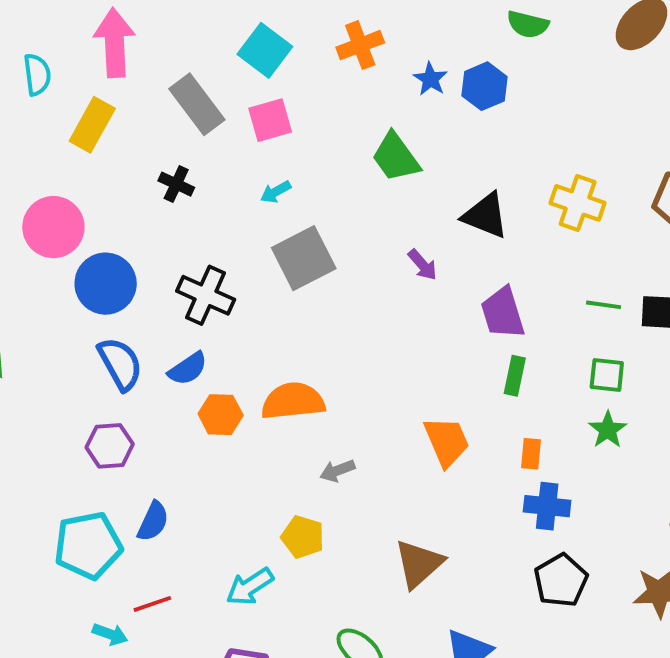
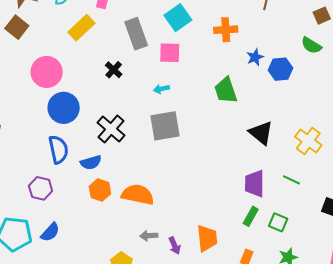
purple arrow: (423, 265) -> (175, 246), moved
green line: (604, 305) -> (291, 180), moved
green square: (607, 375) -> (278, 222), moved

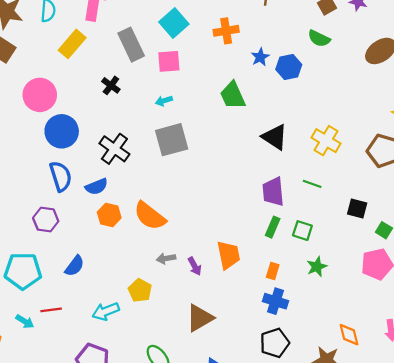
orange semicircle: (138, 195) -> (150, 216), turned -148
blue semicircle: (50, 232) -> (75, 266), moved

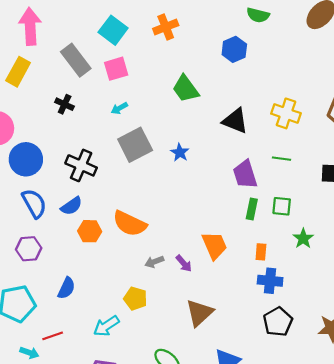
blue star: (260, 57) -> (180, 153), moved

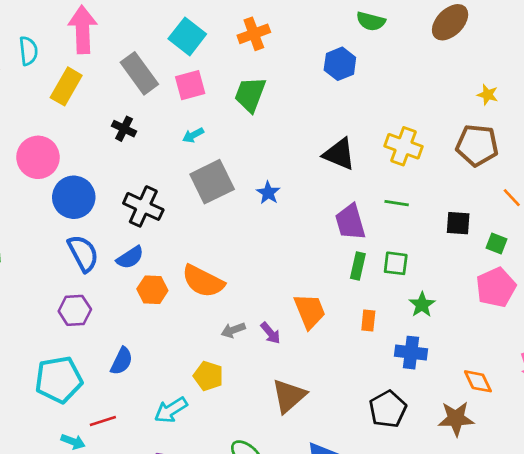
green trapezoid: (186, 89) -> (250, 94), moved, turned 56
blue cross: (270, 281) -> (411, 353), moved

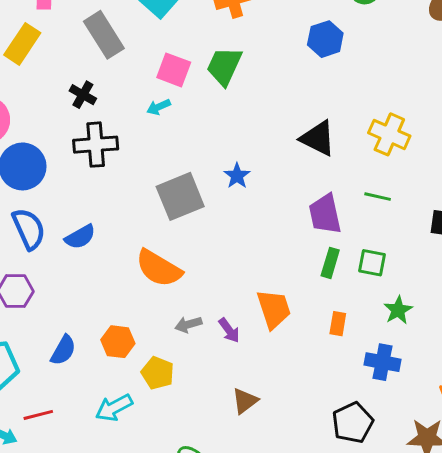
pink square: (190, 85) -> (174, 70), moved, turned 32
gray square: (212, 182) -> (180, 196), moved
black cross: (143, 206) -> (96, 145), moved, turned -33
orange hexagon: (152, 290) -> (118, 342), moved
brown triangle: (289, 396) -> (245, 401), size x0.7

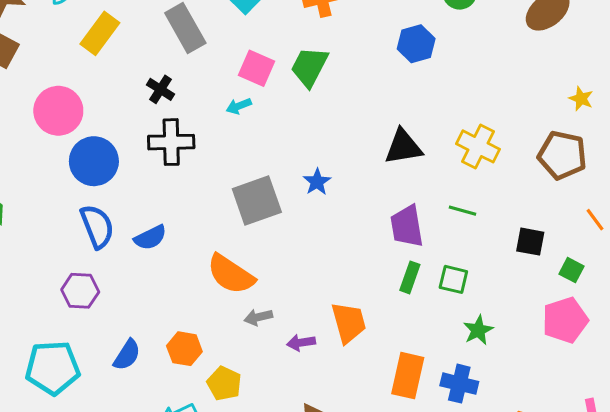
black triangle: (318, 138) -> (403, 147), turned -39
gray arrow: (188, 324) -> (258, 317), moved
orange rectangle: (338, 324) -> (408, 376), moved, size x1.8
purple arrow: (229, 330) -> (301, 343), turned 115

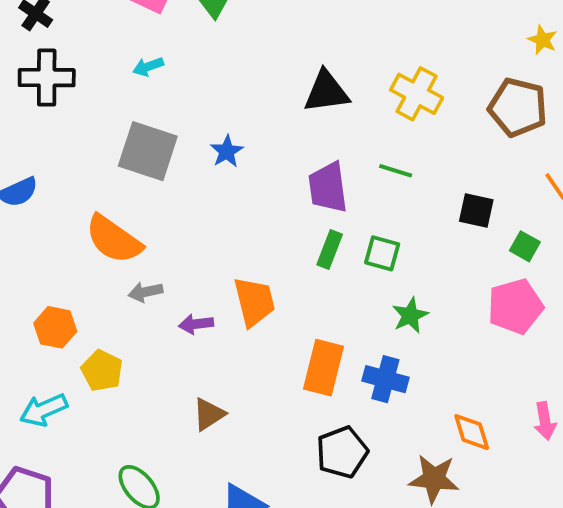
cyan arrow: (239, 106) -> (148, 67), moved
blue star: (317, 182) -> (227, 151), moved
gray square: (257, 201) -> (148, 151), turned 36

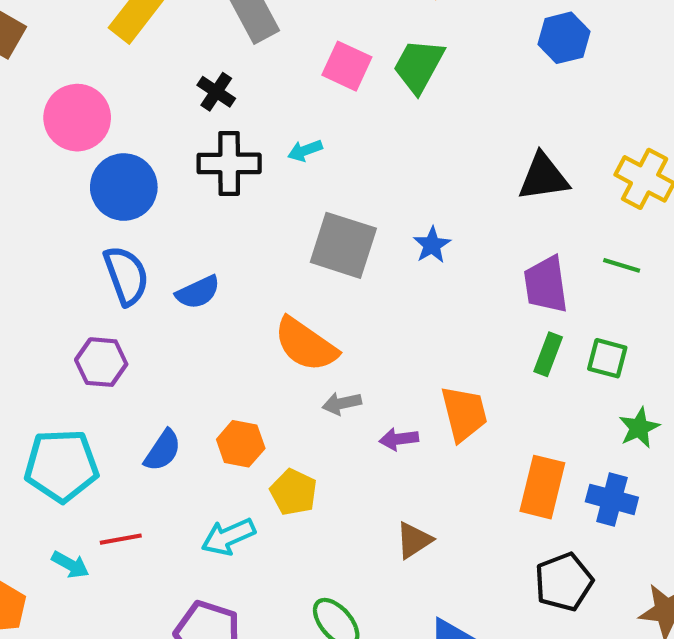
cyan arrow: (148, 67) -> (305, 151), moved

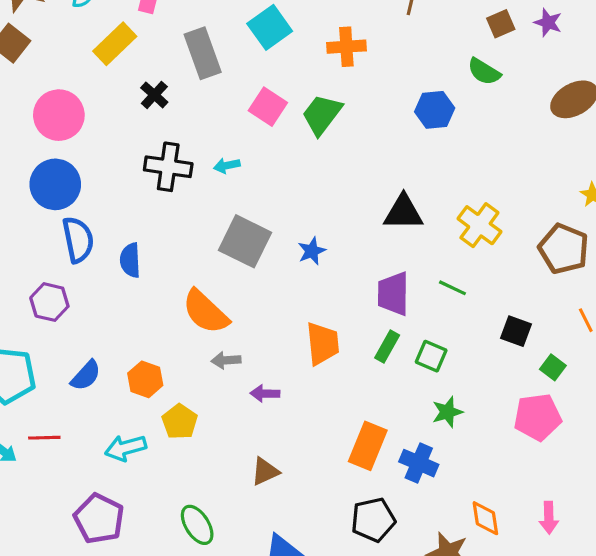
black cross: (216, 92) -> (154, 95), moved
blue circle: (124, 187) -> (55, 184), moved
blue semicircle: (198, 292) -> (130, 260), turned 104
orange trapezoid: (464, 414) -> (323, 344), moved

